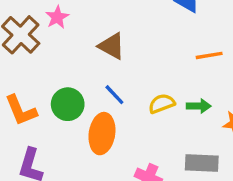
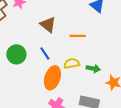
orange line: (209, 55) -> (78, 36), moved
orange ellipse: (102, 134) -> (52, 78), moved

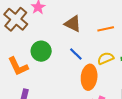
green circle: (16, 54) -> (41, 51), moved

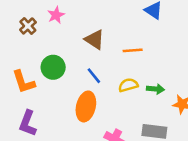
brown cross: (16, 19) -> (28, 26), size x0.6
orange ellipse: (89, 77) -> (86, 106), moved

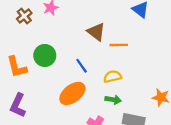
brown triangle: (95, 40) -> (96, 32), moved
green arrow: (155, 89) -> (113, 100), moved
orange ellipse: (86, 106) -> (72, 93), turned 35

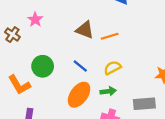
green arrow: (113, 100) -> (108, 91), moved

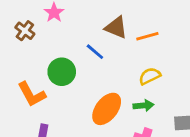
blue line: (80, 66) -> (95, 52), moved

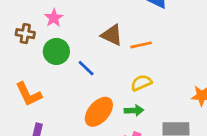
brown cross: (25, 31) -> (25, 34), turned -30
blue line: (95, 52) -> (86, 68), moved
green circle: (62, 72) -> (56, 51), moved

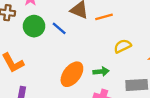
blue line: (86, 68) -> (59, 28), moved
yellow semicircle: (141, 83) -> (123, 46), moved

